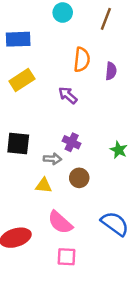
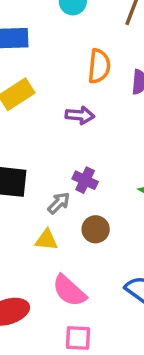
purple arrow: (68, 95) -> (80, 115), turned 144
gray arrow: (52, 159) -> (59, 203), turned -48

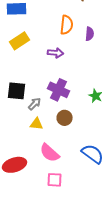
purple cross: (85, 180) -> (59, 90), size x1.5
gray arrow: (59, 203) -> (35, 104), moved

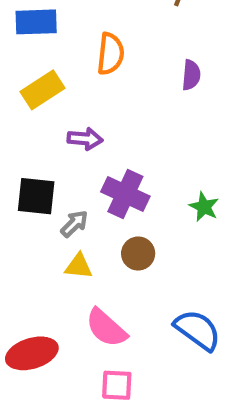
orange semicircle: (67, 25) -> (110, 54), moved
purple arrow: (56, 53) -> (85, 139), moved

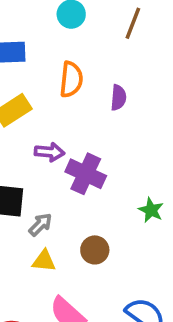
purple semicircle: (191, 75) -> (118, 98), moved
purple cross: (125, 194) -> (86, 174), moved

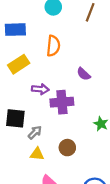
purple semicircle: (118, 98) -> (84, 74), moved, turned 128
purple cross: (86, 174) -> (62, 102), turned -30

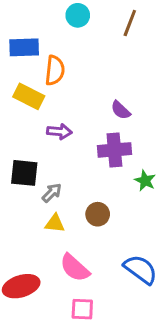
orange semicircle: (53, 46) -> (55, 70), moved
yellow rectangle: (19, 64) -> (29, 96), turned 60
purple cross: (62, 102) -> (114, 150), moved

